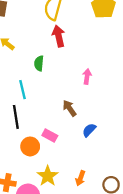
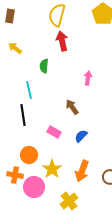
blue semicircle: (89, 130) -> (81, 136), moved
orange circle: (30, 146) -> (29, 155), moved
orange arrow: (80, 178) -> (82, 171), size x1.5

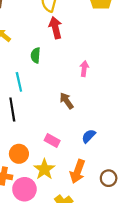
pink rectangle: (54, 132) -> (52, 141), moved
blue semicircle: (81, 136) -> (89, 136), moved

